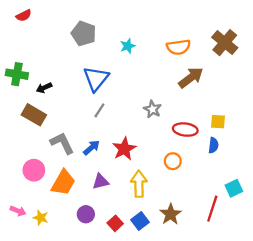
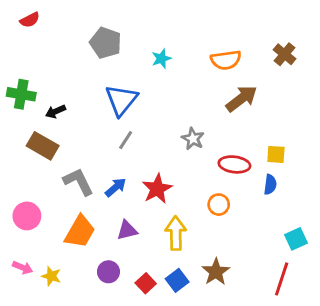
brown cross: (225, 43) -> (285, 54), size x0.7
pink circle: (34, 170) -> (27, 216), moved
red line: (212, 209) -> (282, 279), moved

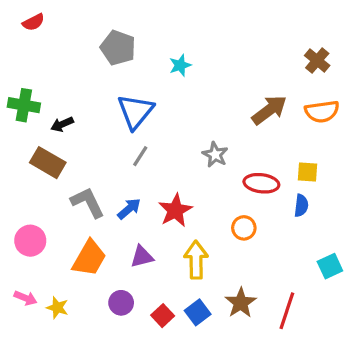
orange semicircle: (226, 60) -> (322, 112), moved
red line: (282, 279) -> (287, 311), moved

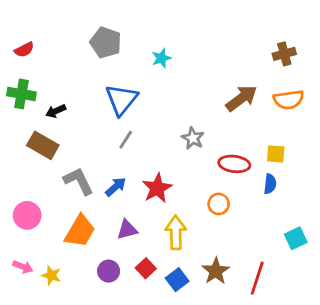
red semicircle: (33, 22) -> (24, 50), moved
brown cross: (317, 61) -> (284, 54), turned 35
red square: (163, 316) -> (146, 268), moved

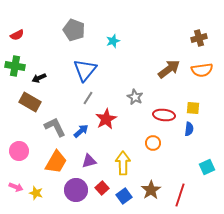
red star: (157, 188) -> (106, 119), moved
purple circle: (109, 271) -> (76, 190), size x1.5

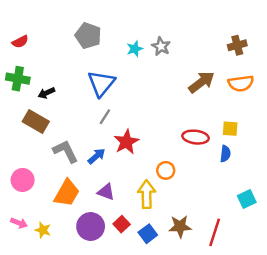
gray star: (135, 97) -> (161, 46), moved
orange circle: (153, 143) -> (166, 170), moved
purple triangle: (89, 161) -> (106, 192), turned 35
brown star: (151, 190) -> (180, 226), turned 30

